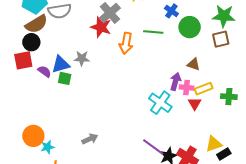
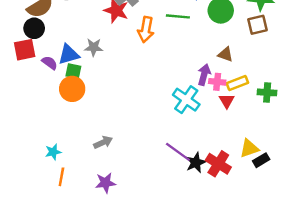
orange circle: (33, 136) -> (72, 89), moved

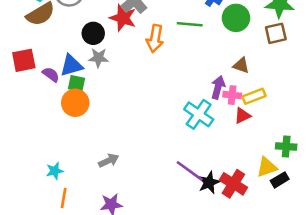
black circle: (34, 28) -> (93, 33), moved
green cross: (267, 92) -> (286, 146), moved
red triangle: (227, 101) -> (242, 116), turned 35

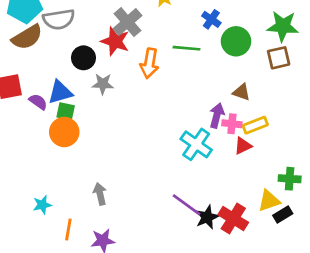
gray star: (98, 58) -> (103, 84), moved
gray arrow: (109, 161) -> (100, 194), turned -78
orange line: (64, 198) -> (68, 230), moved

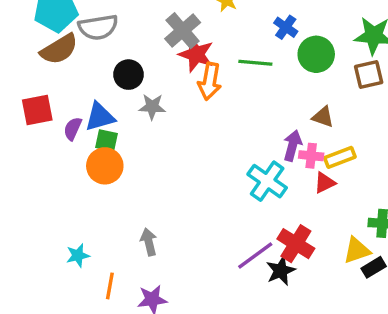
red star: (115, 41) -> (196, 54), moved
purple semicircle: (38, 102) -> (73, 129), turned -102
purple line: (187, 205) -> (255, 255), turned -72
red cross: (233, 219) -> (296, 244), moved

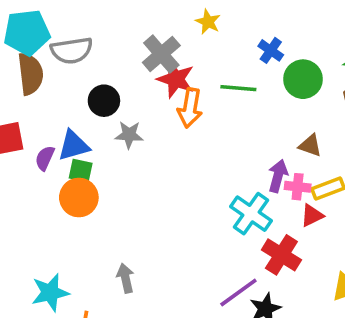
brown semicircle: (59, 49) -> (30, 74), turned -66
red cross: (296, 244) -> (281, 255), moved
cyan star: (78, 255) -> (50, 293), size x1.5

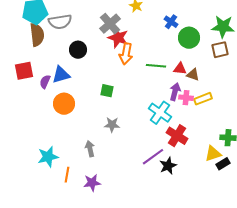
green line: (238, 88) -> (156, 66), moved
gray star: (129, 135) -> (112, 125), moved
green square: (81, 171) -> (107, 91), moved
red triangle: (312, 215) -> (180, 69), moved, turned 32

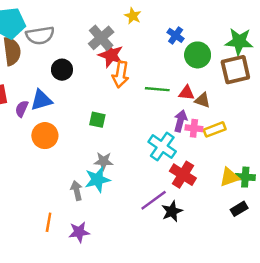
brown square: (220, 50) -> (235, 70), size x1.4
yellow triangle: (213, 154) -> (229, 177), moved
cyan star: (48, 157) -> (97, 180), moved

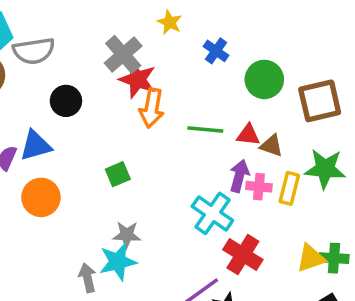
blue cross: (176, 35) -> (216, 51), moved
green star: (239, 42) -> (325, 169), moved
green square: (97, 120) -> (118, 174), turned -35
yellow rectangle: (215, 129) -> (289, 188), turned -55

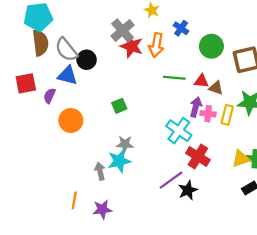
gray semicircle: (34, 51) -> (66, 50), moved, turned 60
orange arrow: (152, 108) -> (156, 45), moved
blue triangle: (36, 146) -> (67, 75), moved, turned 30

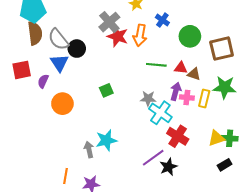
blue triangle: (67, 75) -> (59, 63), turned 42
gray star: (125, 144) -> (148, 99), moved

